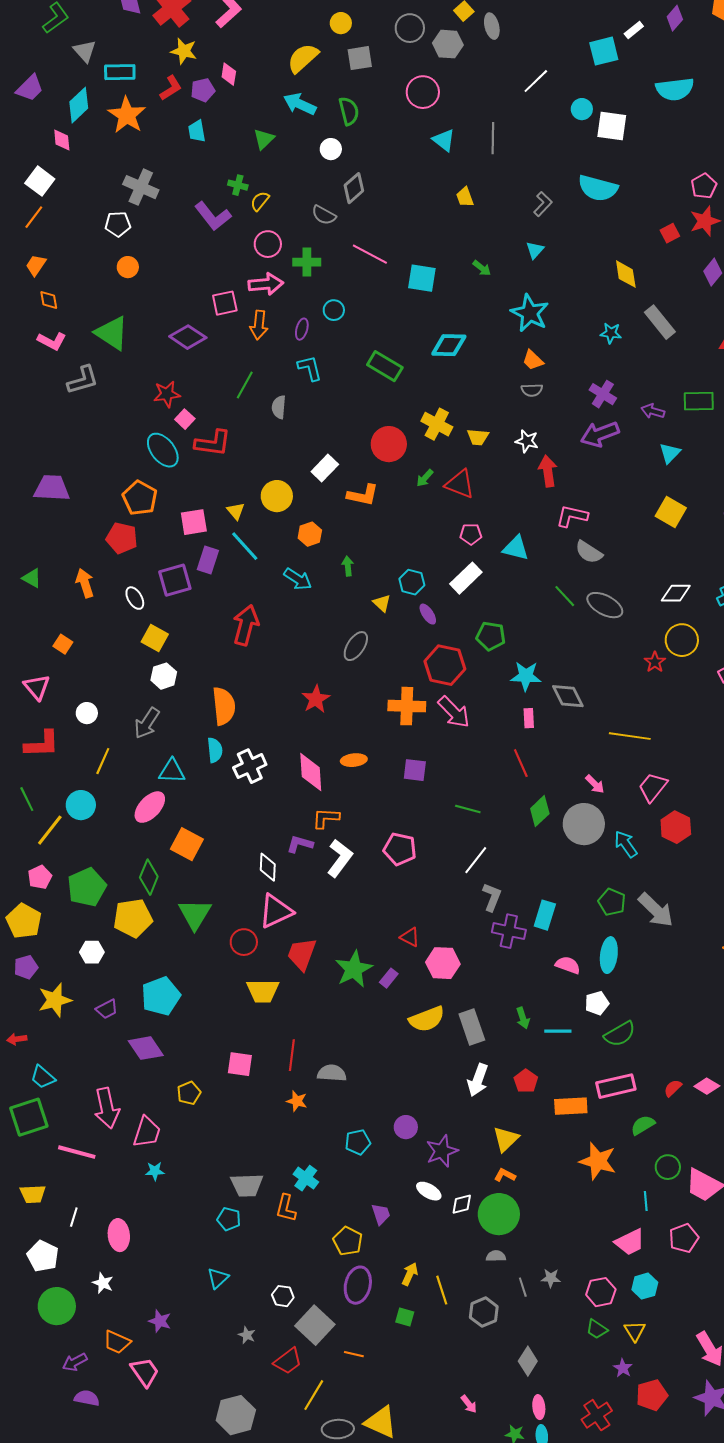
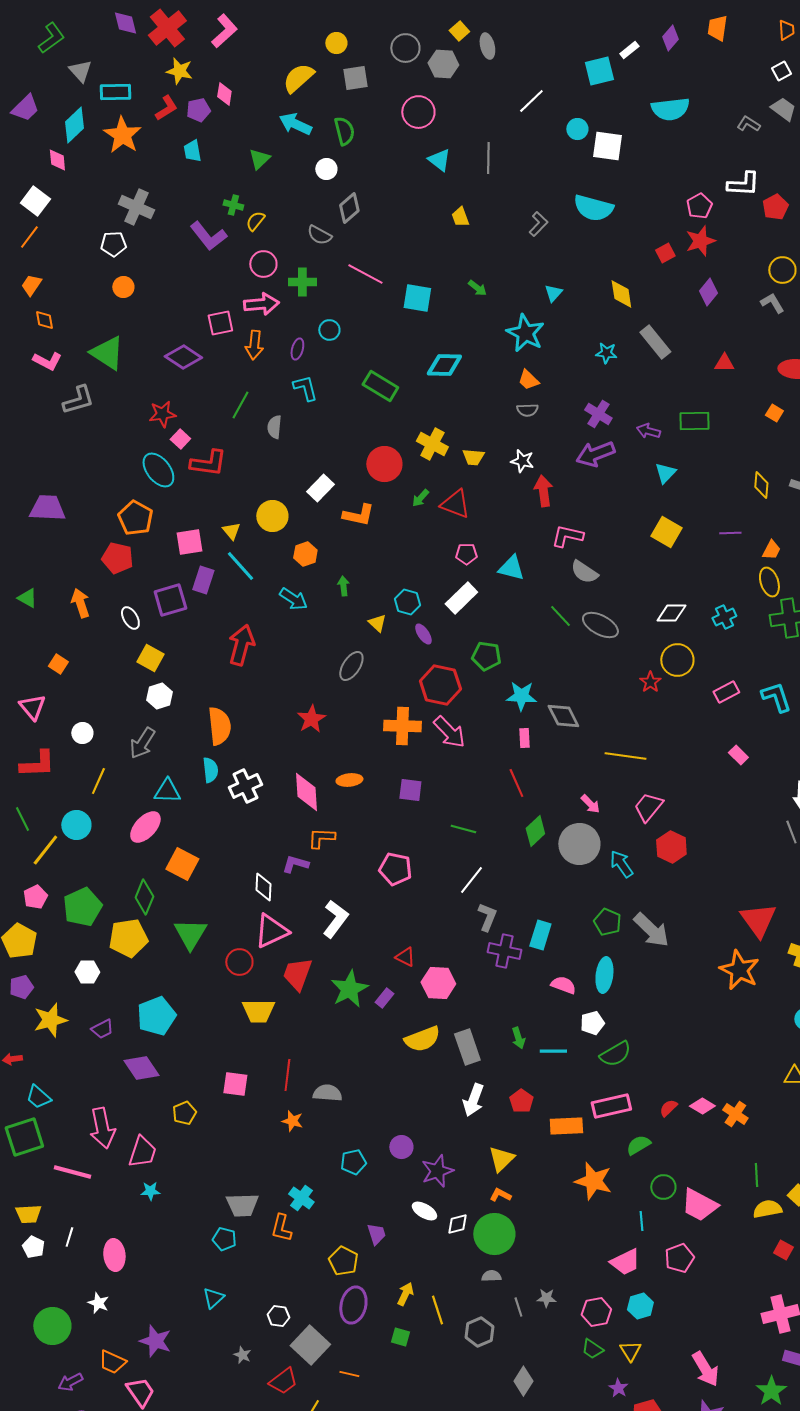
cyan triangle: (535, 250) -> (553, 293), moved
white L-shape: (340, 858) -> (335, 919), moved
white pentagon: (43, 1256) -> (33, 1247), moved, size x0.7
purple star: (160, 1321) -> (155, 1341), size x1.4

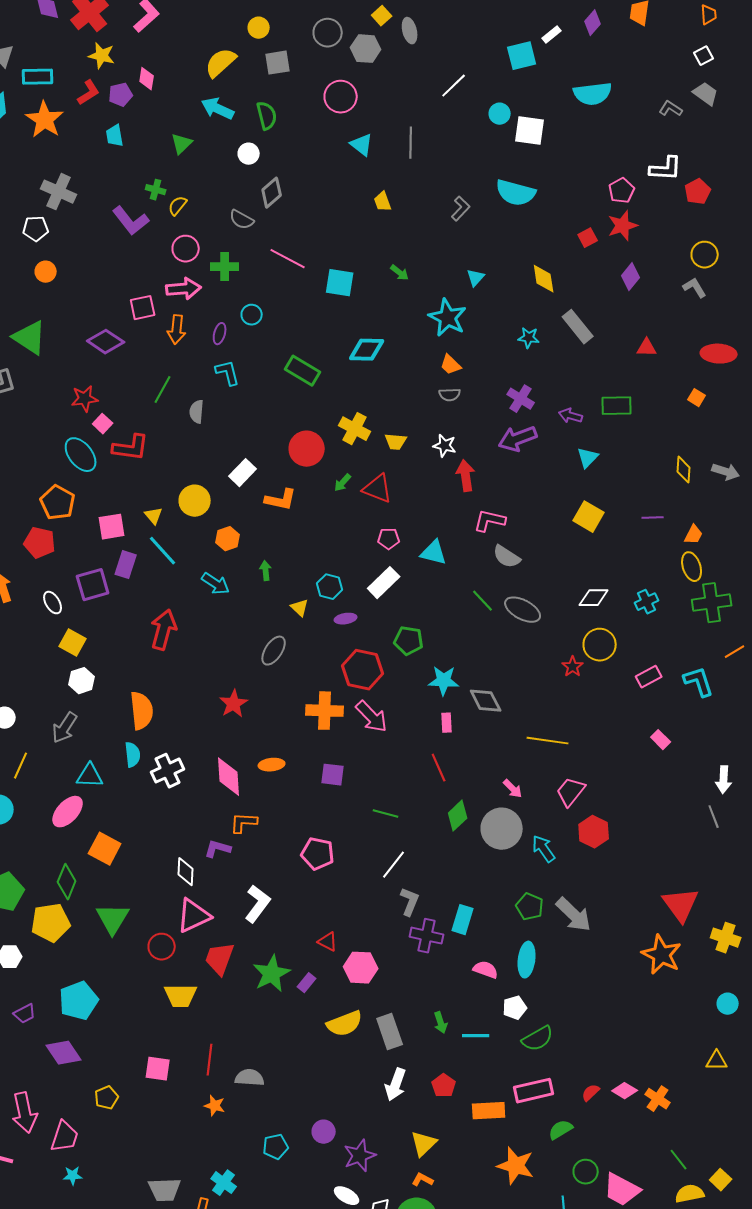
purple ellipse: (423, 634) -> (346, 619), turned -65
green line: (756, 1175) -> (679, 1160), turned -35

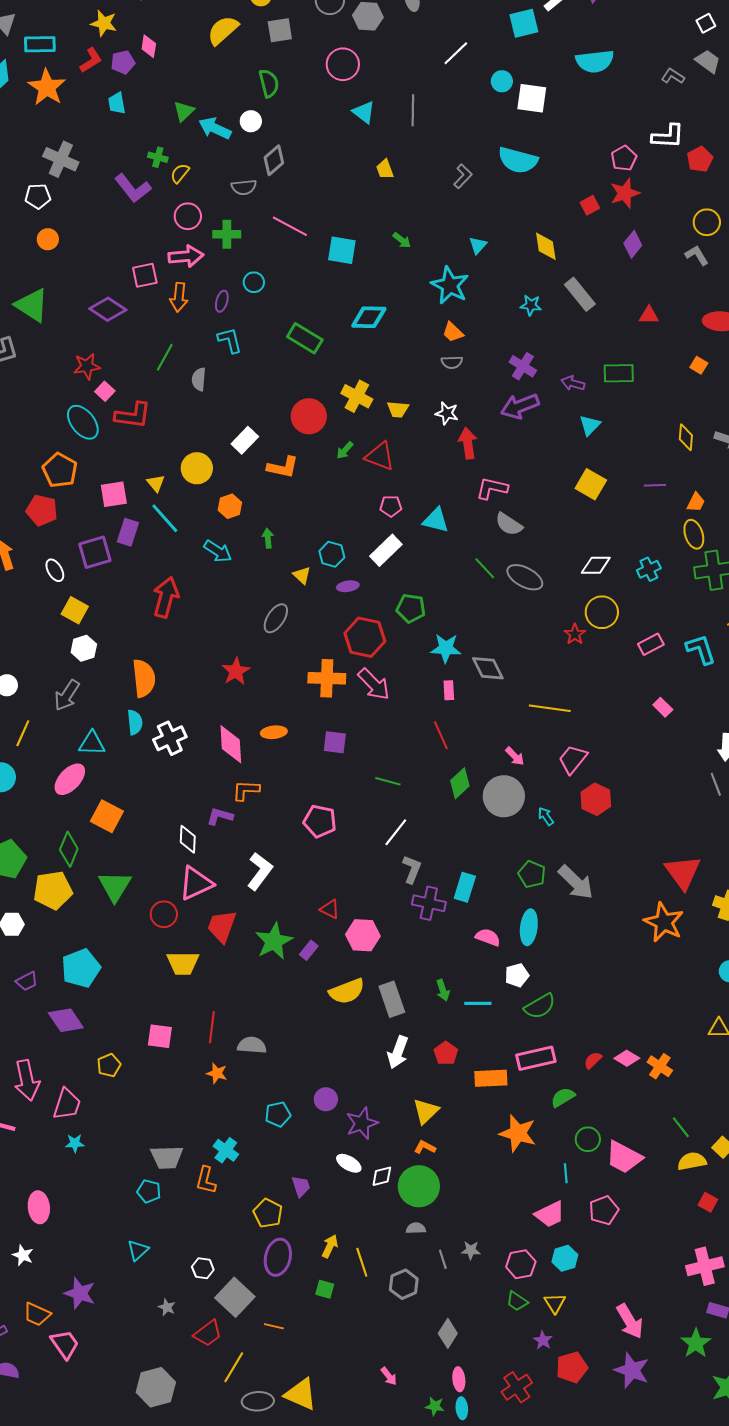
cyan arrow: (218, 109) -> (215, 128), moved
gray semicircle: (242, 220) -> (244, 187), turned -35
cyan arrow: (544, 849) -> (546, 816), size x0.7

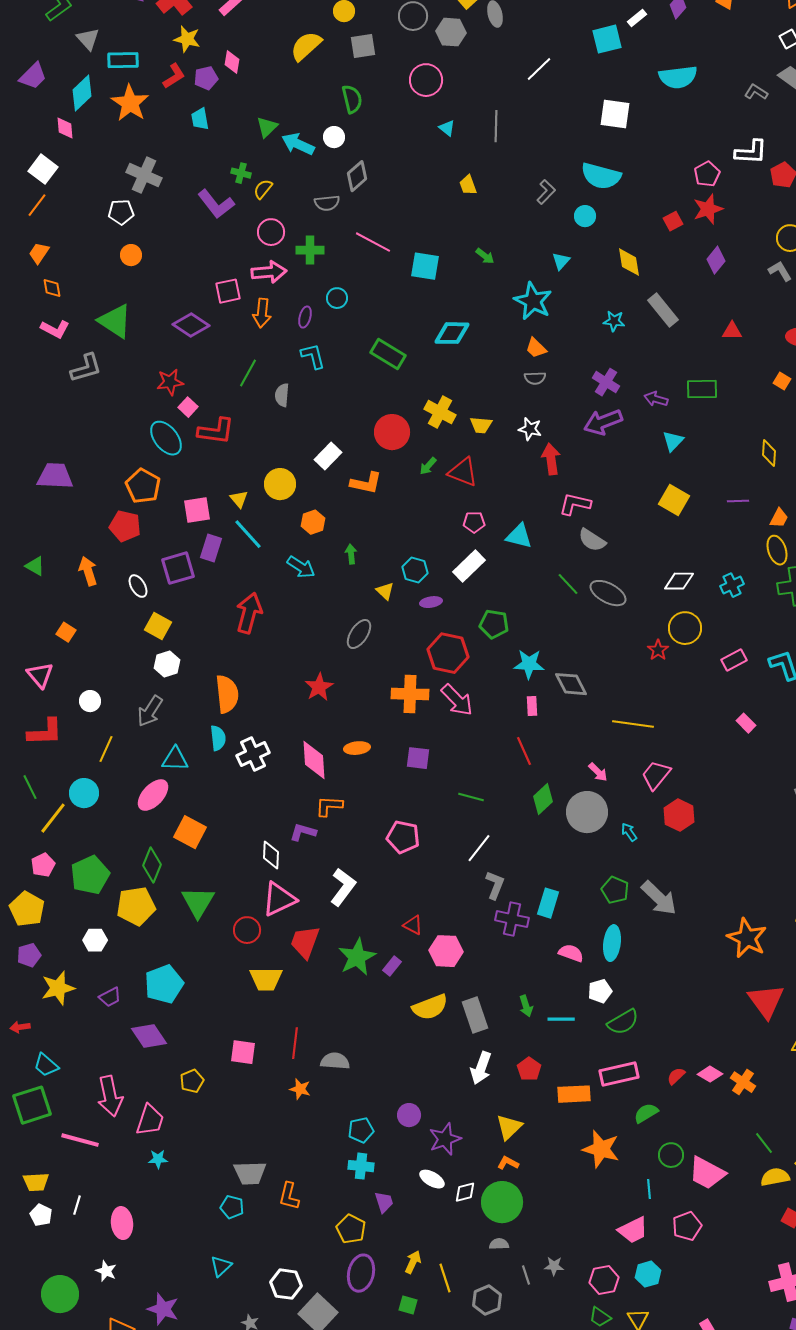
cyan circle: (502, 81) -> (585, 216), moved
cyan triangle: (364, 112) -> (447, 128), size x0.7
red triangle: (683, 872) -> (766, 1001), moved
cyan cross: (226, 1150) -> (361, 1166), moved, turned -30
white hexagon: (203, 1268) -> (286, 1284), size x1.4

